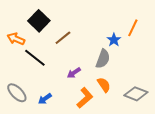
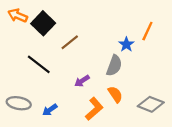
orange arrow: (16, 39) -> (18, 16), moved
gray ellipse: (17, 93) -> (19, 103), turned -35

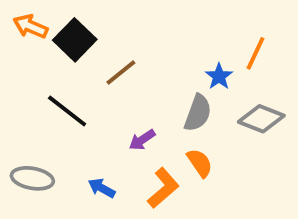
gray diamond: (151, 104) -> (261, 119), moved
blue arrow: (50, 110) -> (102, 188), moved, turned 64

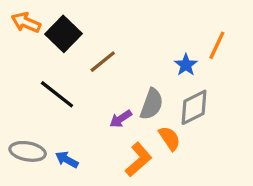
gray semicircle: (198, 113) -> (152, 104), moved
gray diamond: (261, 119) -> (194, 107), moved, turned -48
blue arrow: (102, 188) -> (67, 160), moved

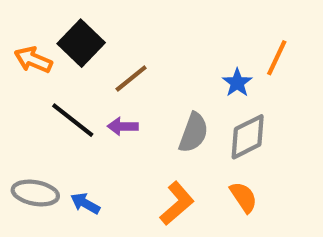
orange arrow: (26, 22) -> (33, 60), moved
purple arrow: (121, 119) -> (123, 126), moved, turned 35
orange semicircle: (170, 138) -> (243, 197), moved

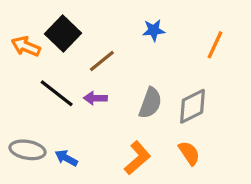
blue star: (237, 83) -> (154, 30), moved, turned 30

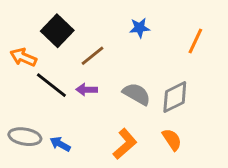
orange arrow: (26, 46) -> (23, 57), moved
gray semicircle: (150, 103) -> (137, 94), turned -80

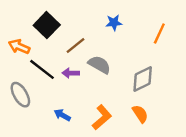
gray semicircle: (137, 94) -> (99, 65), moved
gray ellipse: (25, 137) -> (20, 95), moved, turned 50
blue arrow: (60, 144) -> (62, 115), moved

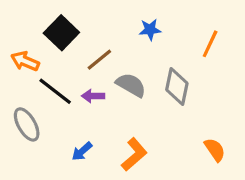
gray diamond: (143, 79) -> (177, 87), moved, turned -52
orange semicircle: (140, 114) -> (215, 150), moved
blue arrow: (62, 115) -> (82, 151), turned -70

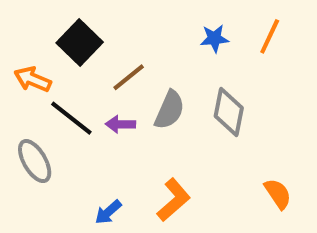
blue star: (150, 30) -> (214, 38), moved
orange line: (210, 44) -> (270, 36), moved
gray semicircle: (131, 85) -> (169, 110), turned 84
blue arrow: (82, 151) -> (108, 212), moved

